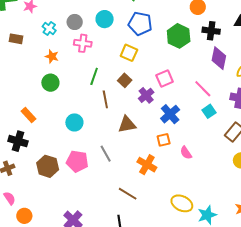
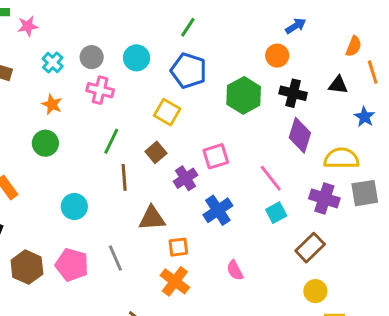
orange square: (164, 140) -> (178, 247), moved

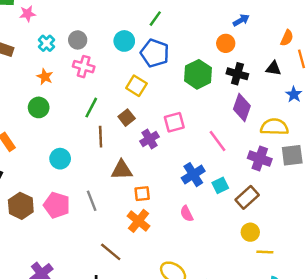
cyan circle: (137, 58) -> (124, 41), moved
blue cross: (218, 210) -> (193, 175), moved
cyan square: (276, 213) -> (220, 185), moved

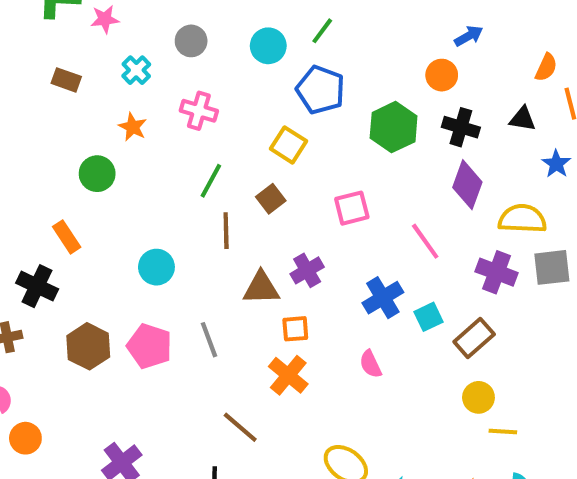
gray circle: (78, 40) -> (191, 41), moved
cyan circle: (124, 41) -> (268, 46), moved
green circle: (39, 107) -> (97, 174), moved
purple cross: (149, 139) -> (307, 270), moved

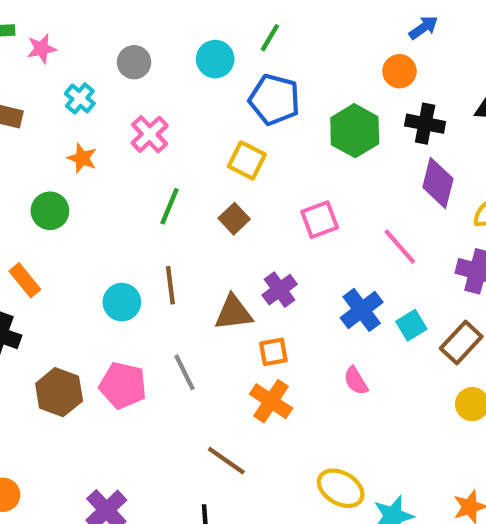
pink cross: (199, 111) -> (150, 134), turned 36
brown line: (226, 231) -> (170, 285), moved

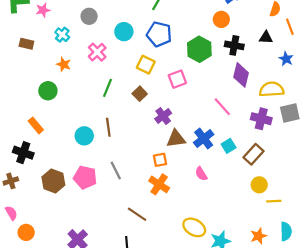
cyan circle: (215, 59) -> (124, 32), moved
pink square: (320, 220) -> (177, 79), moved
purple cross: (280, 290) -> (163, 116), moved
brown triangle: (233, 313) -> (176, 139), moved

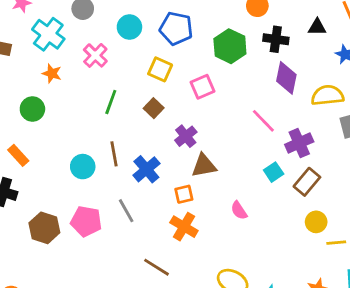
cyan cross: (62, 35) -> (48, 34), size x1.6
purple cross: (261, 119) -> (299, 143), moved, turned -36
blue cross: (204, 139) -> (146, 169), moved

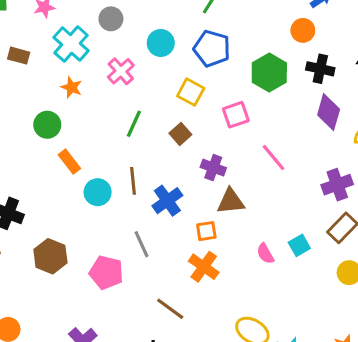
pink line: (263, 121) -> (273, 158), moved
purple cross: (186, 136) -> (213, 168), turned -35
orange rectangle: (18, 155) -> (69, 162), moved
cyan square: (274, 172) -> (299, 245), moved
pink pentagon: (86, 221) -> (106, 273), moved

